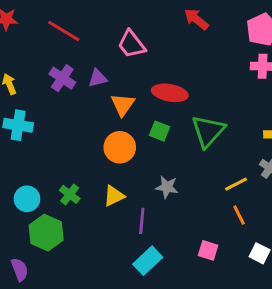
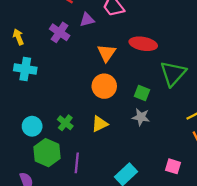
purple triangle: (98, 78) -> (87, 20), moved
green square: (159, 131) -> (142, 93), moved
purple line: (142, 221) -> (77, 163), moved

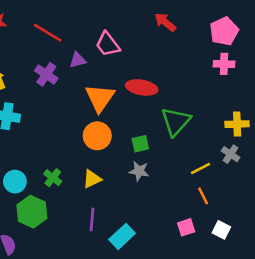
orange triangle: (107, 53) -> (100, 98), size x1.4
green square: (142, 93) -> (140, 144), turned -35
purple line: (77, 163) -> (92, 219), moved
pink square: (173, 166) -> (186, 227), moved, turned -35

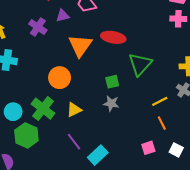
orange circle: (97, 136) -> (60, 78), moved
green cross: (53, 178) -> (43, 109), size x1.6
purple line: (92, 219) -> (74, 142), turned -42

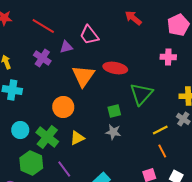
pink cross: (178, 19) -> (168, 57), moved
cyan circle: (13, 112) -> (20, 130), moved
purple line: (74, 142) -> (64, 169), moved

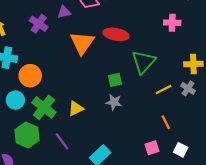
orange circle: (63, 107) -> (30, 76), moved
yellow line: (160, 130) -> (164, 89), moved

